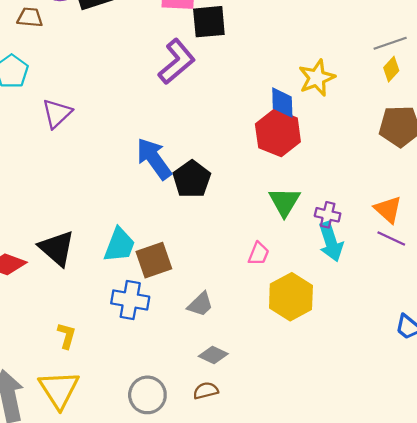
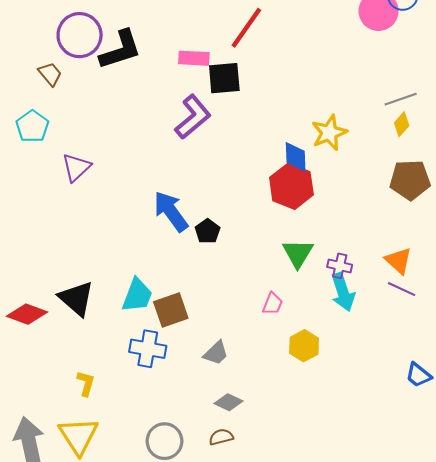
brown trapezoid: (30, 17) -> (50, 74), turned 45
black pentagon: (192, 179) -> (208, 231), size x0.7
yellow hexagon: (291, 297) -> (304, 346), size x0.7

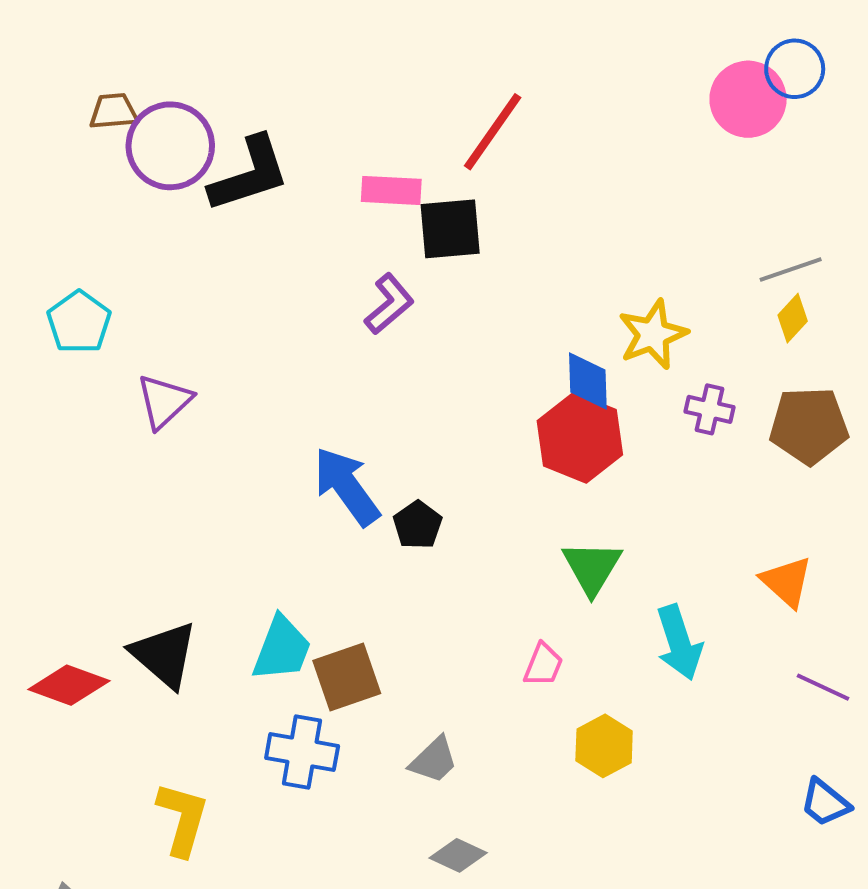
brown trapezoid: (50, 74) -> (114, 111), moved, turned -55
purple L-shape: (193, 117) -> (389, 304), size x0.7
purple cross: (340, 266) -> (710, 409), moved
purple line: (402, 289) -> (823, 687), moved
yellow L-shape: (86, 383) -> (182, 819), size x1.5

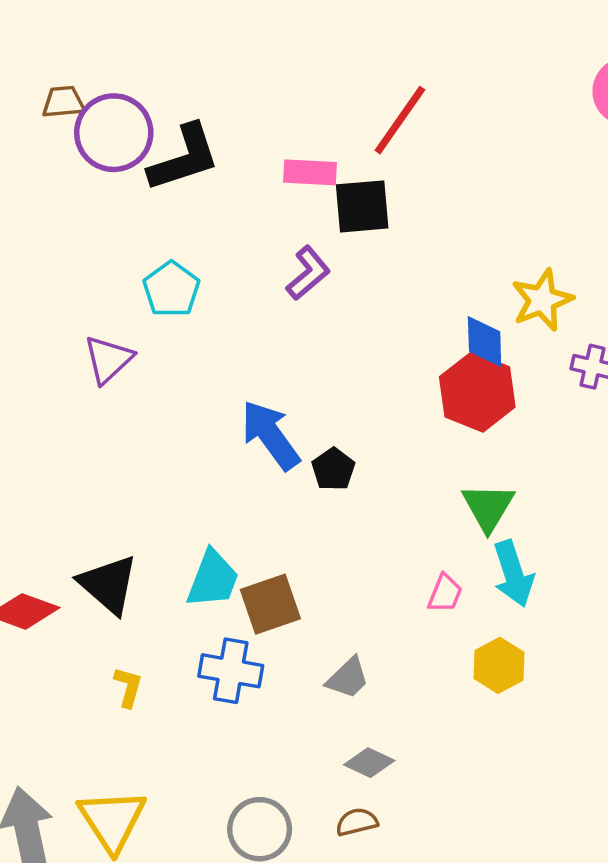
cyan pentagon: (79, 322) -> (171, 289), moved
cyan arrow: (679, 642) -> (513, 574), moved
yellow L-shape: (182, 819) -> (128, 687), moved, size x0.6

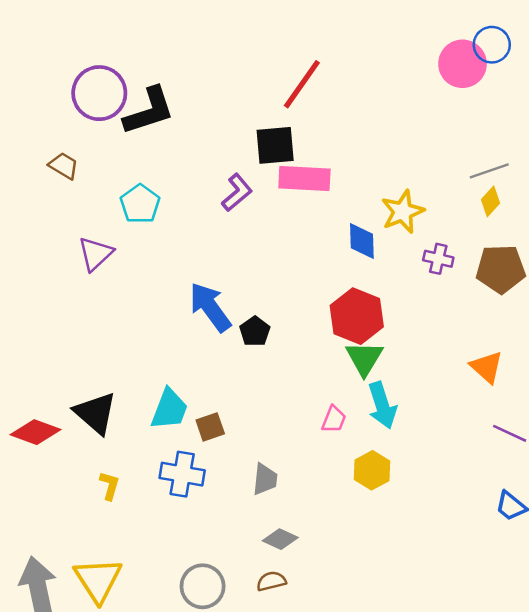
brown trapezoid: (63, 102) -> (64, 166), moved, turned 36
pink rectangle: (310, 172) -> (304, 178), moved, size x1.4
red hexagon: (477, 392) -> (357, 316), moved
brown square: (270, 604) -> (210, 427), size x0.7
gray trapezoid: (348, 678) -> (265, 479), turned -40

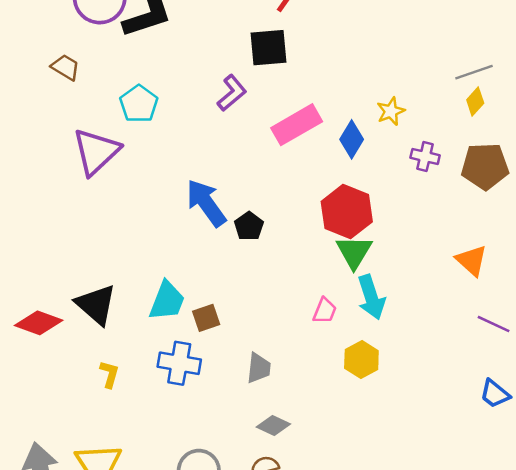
pink rectangle: (304, 178) -> (297, 125), moved, turned -33
yellow star: (403, 212) -> (391, 111), size x0.7
blue diamond: (362, 241) -> (352, 139), turned 33
purple triangle: (95, 254) -> (96, 152), size x1.4

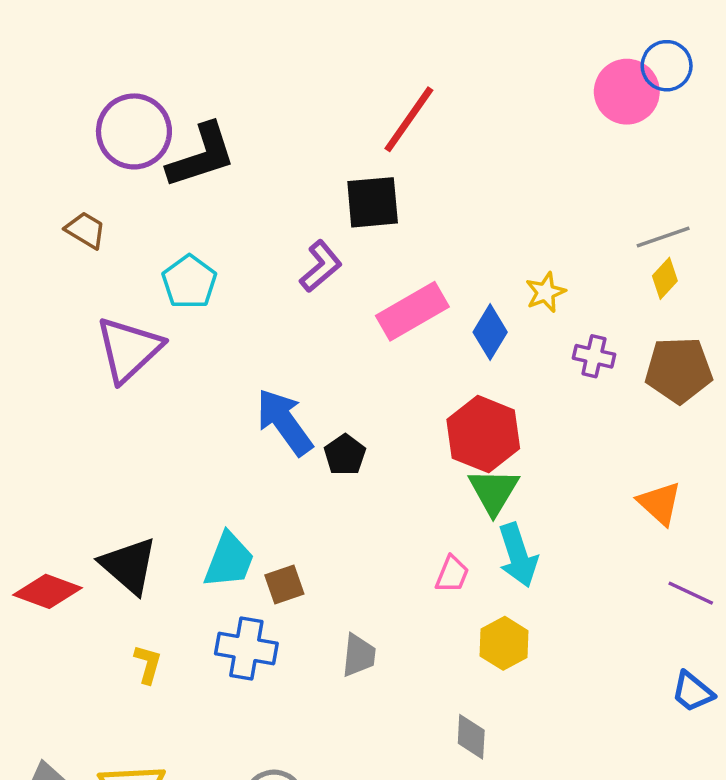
gray diamond: (273, 426) -> (471, 737), moved, turned 68

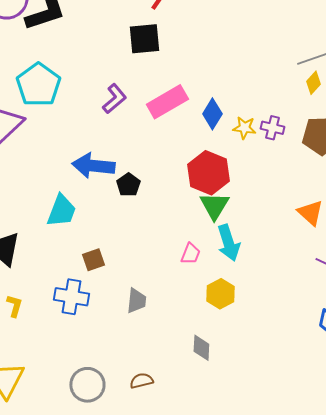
purple L-shape: (321, 266) -> (114, 99), moved
cyan pentagon: (189, 282) -> (38, 85), size x1.4
yellow star: (546, 292) -> (244, 128), moved, turned 30
blue arrow: (284, 422) -> (93, 166), turned -48
cyan trapezoid: (229, 560) -> (61, 211), moved

